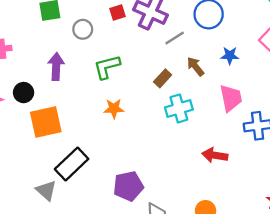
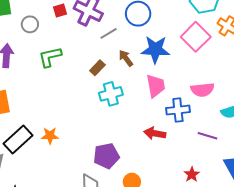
blue star: (230, 56) -> (155, 49), size x1.8
orange star: (114, 109) -> (50, 136), moved
red arrow: (215, 155) -> (155, 133), moved
purple pentagon: (128, 186) -> (106, 156), moved

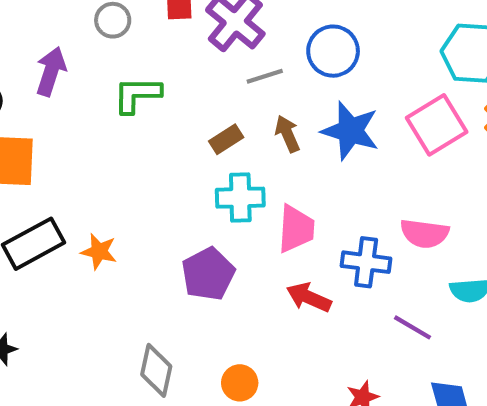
pink trapezoid: (156, 86) -> (296, 229), moved
purple pentagon: (106, 156) -> (208, 274), moved, turned -30

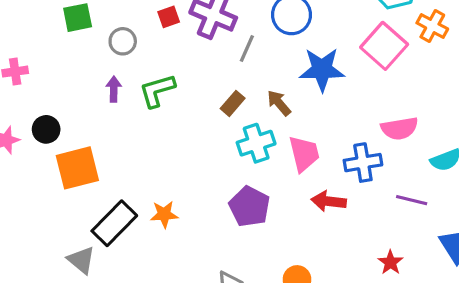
purple arrow: (51, 71) -> (114, 89), moved, size x0.7
gray line: (265, 76) -> (247, 49), turned -32
brown arrow: (287, 134) -> (279, 103), moved

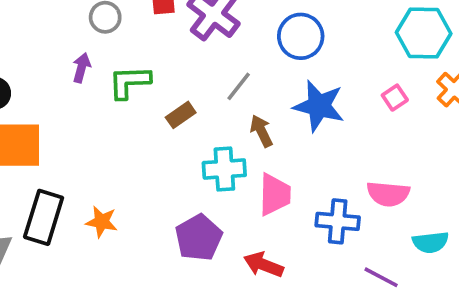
pink square: (384, 46) -> (395, 98), size x0.5
gray line: (247, 49) -> (239, 86), moved
brown rectangle: (233, 103) -> (181, 115), moved
red arrow: (329, 201) -> (264, 265), moved
black rectangle: (114, 223) -> (44, 217), turned -42

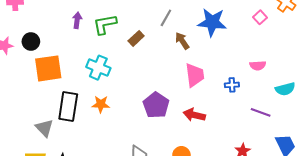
pink square: (395, 98) -> (260, 17), moved
cyan cross: (224, 169) -> (98, 68), moved, turned 35
pink semicircle: (388, 194) -> (258, 65), size x0.7
blue cross: (338, 221) -> (232, 85), size x0.6

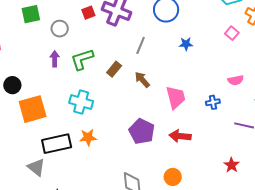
blue star: (212, 22) -> (186, 44), size x0.5
brown arrow: (182, 41) -> (142, 80), moved
black rectangle: (68, 107) -> (57, 144), turned 76

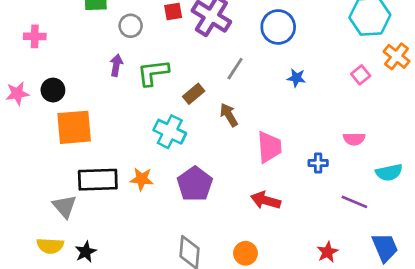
cyan cross: (81, 102) -> (170, 132), moved
purple pentagon: (142, 131) -> (195, 184), moved

